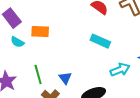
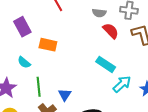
cyan semicircle: (17, 42) -> (24, 62), moved
cyan arrow: (120, 70) -> (122, 84), moved, turned -30

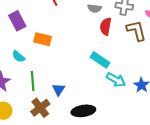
red semicircle: (111, 31) -> (106, 26), turned -126
cyan arrow: (122, 84) -> (116, 80), turned 72

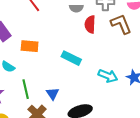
cyan rectangle: (100, 60) -> (71, 58), moved

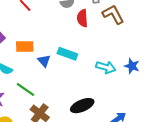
green line: (26, 89) -> (26, 90), turned -36
blue triangle: (53, 94) -> (44, 61), moved

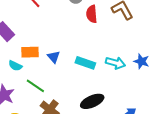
orange rectangle: (25, 46) -> (30, 52), moved
cyan rectangle: (67, 54) -> (85, 63), moved

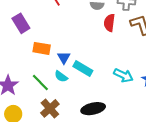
cyan rectangle: (85, 63) -> (83, 68), moved
cyan semicircle: (15, 66) -> (61, 76), moved

